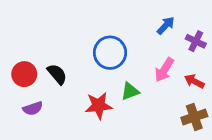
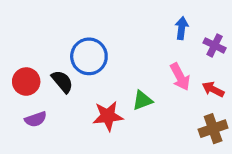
blue arrow: (166, 26) -> (182, 28), turned -36
blue circle: (110, 53) -> (89, 56), moved
pink arrow: (164, 70) -> (180, 77), turned -60

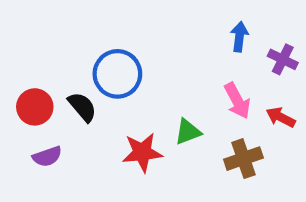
brown cross: (213, 129) -> (243, 159), moved

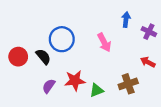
pink arrow: (237, 101) -> (104, 42), moved
green triangle: (188, 132) -> (97, 90), moved
purple semicircle: (47, 157) -> (49, 86), moved, turned 144

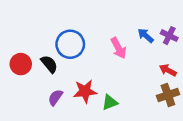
blue arrow: (126, 20) -> (146, 36), moved, turned -56
brown cross: (128, 84) -> (168, 95), moved

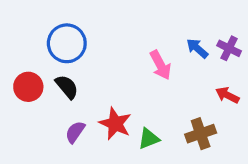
blue circle: (70, 44) -> (67, 43), moved
red star: (85, 91) -> (115, 124), turned 30
brown cross: (168, 95) -> (201, 134), moved

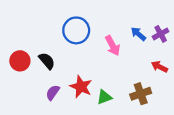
blue circle: (67, 43) -> (76, 30), moved
purple cross: (229, 48) -> (161, 34), turned 35

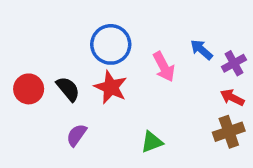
purple cross: (161, 34) -> (234, 63), moved
red star: (81, 87) -> (111, 87), moved
brown cross: (141, 94) -> (229, 132), moved

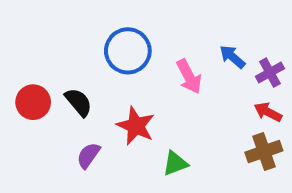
red star: (111, 87) -> (136, 126), moved

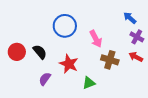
blue arrow: (232, 57) -> (130, 18), moved
purple cross: (270, 73) -> (137, 37), turned -32
brown cross: (264, 151) -> (110, 60), moved, turned 36

